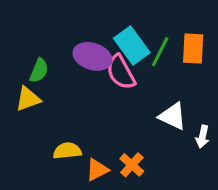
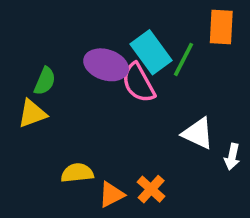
orange rectangle: (193, 49) -> (221, 27), moved

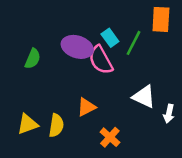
cyan rectangle: (151, 52) -> (110, 38), size x0.6
yellow triangle: (32, 113) -> (27, 124), moved
yellow semicircle: (77, 173) -> (56, 125), turned 105
orange triangle: (111, 195) -> (86, 107), moved

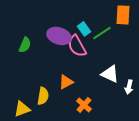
green line: (133, 43) -> (102, 33), turned 30
yellow triangle: (27, 124) -> (22, 109), moved

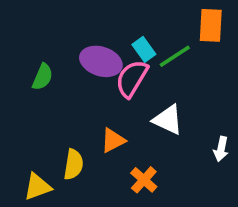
pink semicircle: (77, 46) -> (132, 79), turned 60
white triangle: (110, 74) -> (168, 120), moved

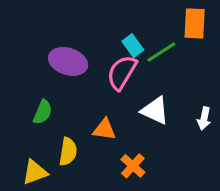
purple ellipse: (101, 61) -> (68, 61), moved
green semicircle: (43, 77) -> (43, 112), moved
orange triangle: (113, 140) -> (104, 129), turned 35
white arrow: (221, 149) -> (204, 118), moved

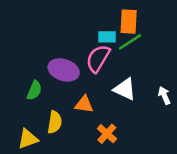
orange rectangle: (195, 23) -> (129, 22), moved
cyan rectangle: (133, 46) -> (107, 37), turned -54
purple ellipse: (68, 61) -> (64, 70), moved
white arrow: (204, 118) -> (164, 95), turned 144

